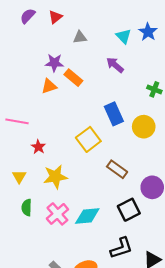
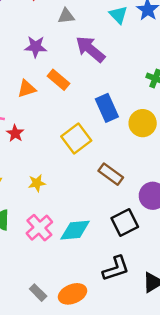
purple arrow: (115, 65) -> (90, 49), moved, size x1.4
orange rectangle: (73, 78) -> (58, 80), moved
orange triangle: (49, 86) -> (27, 89), moved
red star: (38, 147) -> (15, 133), moved
yellow star: (55, 177) -> (37, 183), size x0.6

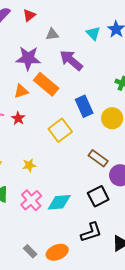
purple star: (36, 47) -> (28, 58), size x1.4
orange rectangle: (58, 80) -> (46, 84), size x1.4
red star: (15, 133) -> (18, 118), moved
brown rectangle: (111, 174) -> (98, 158), moved

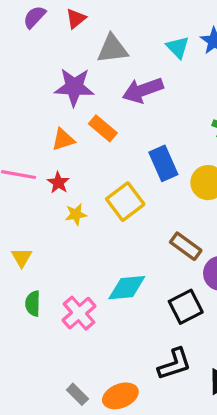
gray triangle: (52, 34) -> (112, 49), size x1.5
purple arrow: (71, 60) -> (143, 90), turned -60
orange rectangle: (46, 84) -> (103, 128), size x0.7
yellow star: (29, 165) -> (76, 214), moved
cyan diamond: (59, 202) -> (127, 288), moved

